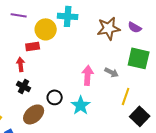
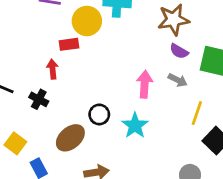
purple semicircle: (135, 27) -> (179, 51), moved
black cross: (24, 86) -> (39, 99), moved

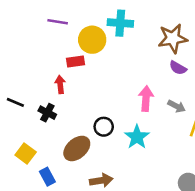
gray arrow: (178, 80) -> (177, 106), moved

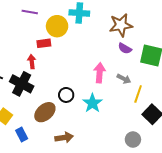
black cross: (47, 113) -> (22, 84), size x1.6

